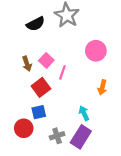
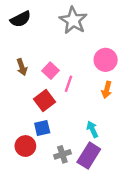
black semicircle: (36, 24) -> (21, 19), moved
brown arrow: (27, 64) -> (22, 67), moved
orange arrow: (102, 87) -> (107, 90), moved

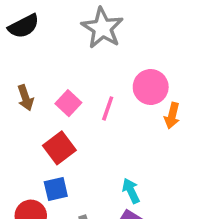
pink line: (68, 84) -> (108, 108), moved
orange arrow: (107, 90) -> (172, 116), moved

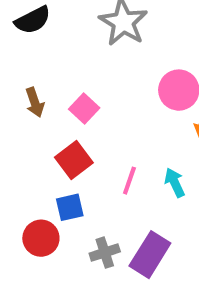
pink line: (108, 108) -> (129, 181), moved
cyan arrow: (131, 191) -> (175, 183), moved

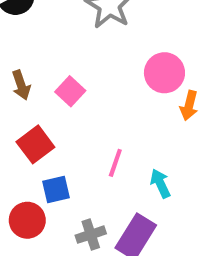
red square: (74, 160) -> (35, 144), moved
cyan arrow: (175, 183) -> (160, 183), moved

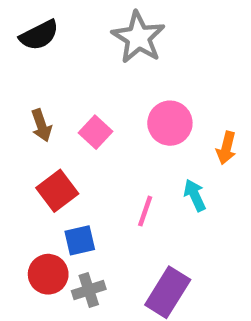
pink circle: (164, 73) -> (170, 123), moved
cyan arrow: (160, 183) -> (195, 195), moved
gray cross: (91, 235) -> (89, 290), moved

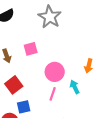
pink circle: (170, 123) -> (55, 72), moved
pink square: (96, 132) -> (31, 49), moved, turned 32

